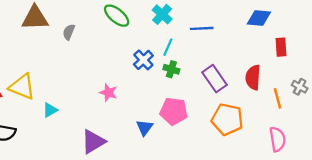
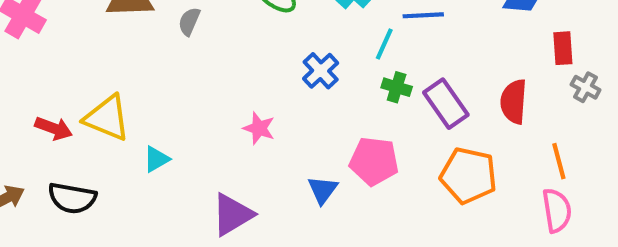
cyan line: (168, 47) -> (384, 44), moved
green cross: (171, 69) -> (397, 87), moved
gray cross: (300, 87) -> (586, 87), moved
orange line: (277, 98) -> (559, 161), moved

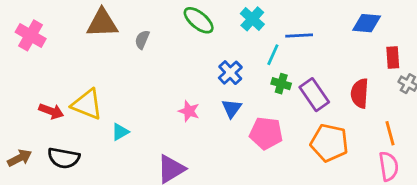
blue triangle: (323, 190) -> (232, 108), moved

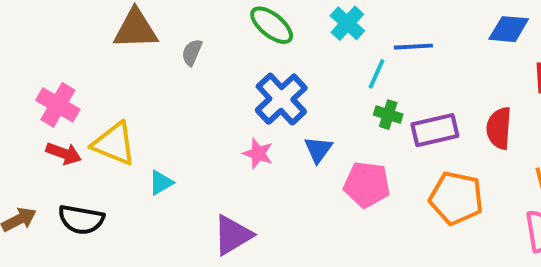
pink cross: (31, 35) -> (58, 105), moved
blue cross: (230, 73) -> (281, 99), moved, size x1.5
purple rectangle: (314, 95) -> (435, 130), turned -68

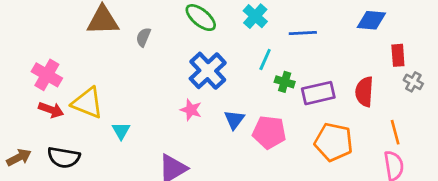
cyan line: (377, 74) -> (265, 59), moved
blue triangle: (318, 150) -> (234, 120), moved
cyan triangle: (161, 183) -> (121, 131), turned -30

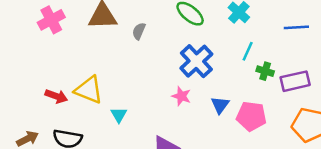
blue line: (303, 33) -> (296, 27), moved
pink cross: (47, 75) -> (51, 20), moved, turned 32

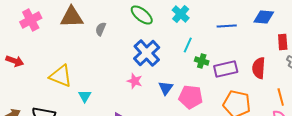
red arrow: (56, 96) -> (15, 61), moved

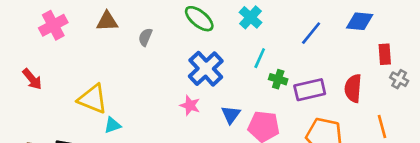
brown triangle: (72, 17) -> (107, 21), size x0.7
blue line: (227, 26) -> (311, 33), turned -48
red arrow: (15, 61) -> (32, 79), turned 30
cyan triangle: (85, 96) -> (112, 125), moved, turned 40

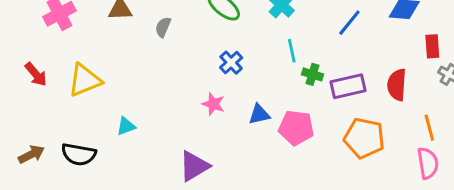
cyan line: (260, 58) -> (292, 51), turned -36
blue cross: (206, 69) -> (231, 63), size x0.6
yellow triangle: (93, 99) -> (85, 80), moved, turned -44
blue triangle: (231, 115) -> (259, 114), turned 42

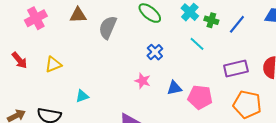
gray semicircle: (163, 27) -> (108, 27), size x1.6
cyan line: (292, 51) -> (197, 44), turned -35
green cross: (312, 74) -> (211, 20), moved
yellow triangle: (85, 80) -> (53, 64), size x0.7

